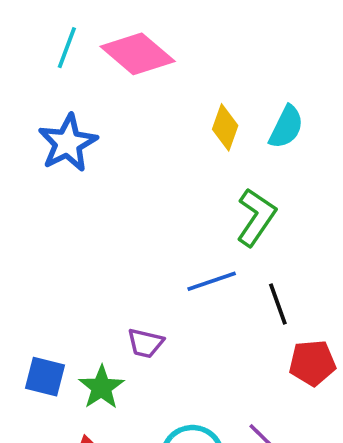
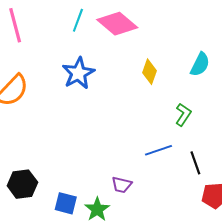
yellow diamond: (225, 127) -> (149, 72), moved
green L-shape: (256, 217) -> (183, 115), size x0.7

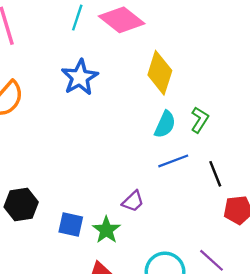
cyan semicircle: (200, 64) -> (165, 124), moved
yellow diamond: (149, 72) -> (160, 73), size x1.5
purple trapezoid: (122, 185) -> (133, 201), turned -55

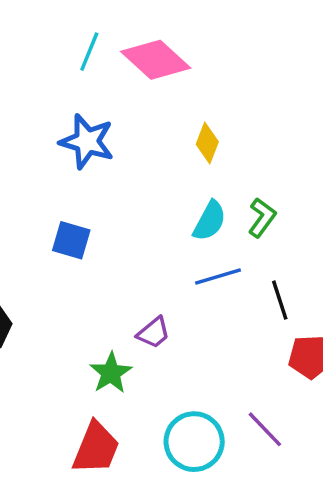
yellow diamond: (160, 73) -> (207, 143), size x0.6
blue star: (80, 77) -> (87, 141), turned -30
blue square: (71, 224) -> (71, 240), moved

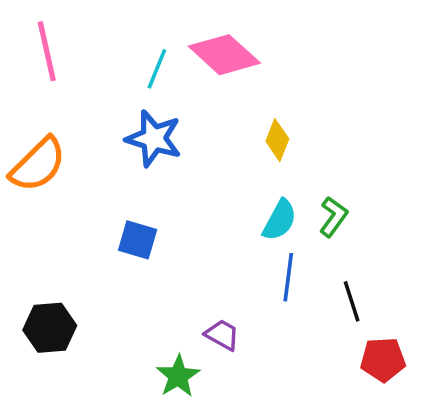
cyan line: (89, 52) -> (157, 69), moved
blue line: (218, 277) -> (288, 277), turned -66
purple trapezoid: (154, 333) -> (222, 335), turned -111

